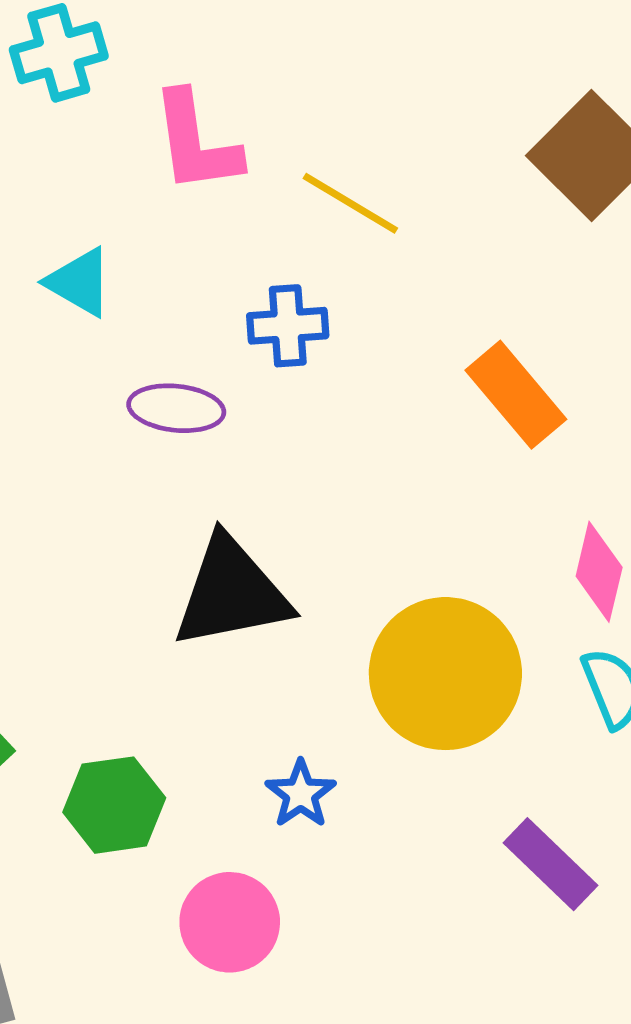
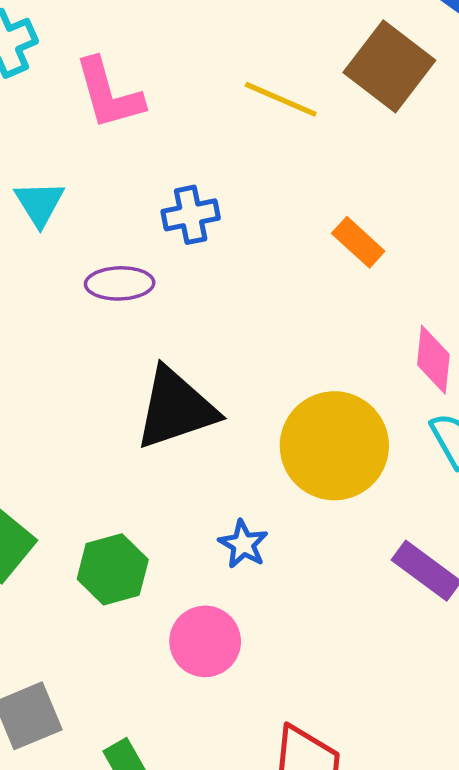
yellow line: (350, 203) -> (281, 99), moved
cyan triangle: (79, 282) -> (39, 203), turned 36
orange rectangle: (516, 395) -> (358, 242), size x0.7

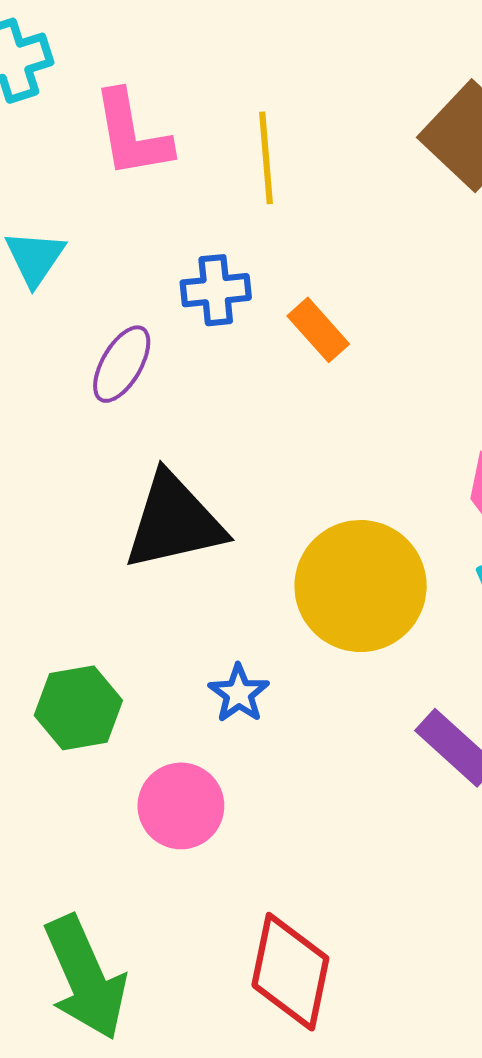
yellow line: (281, 99) -> (266, 158), moved, turned 56
orange rectangle: (358, 242) -> (318, 330), moved
purple ellipse: (120, 283) -> (122, 364), turned -64

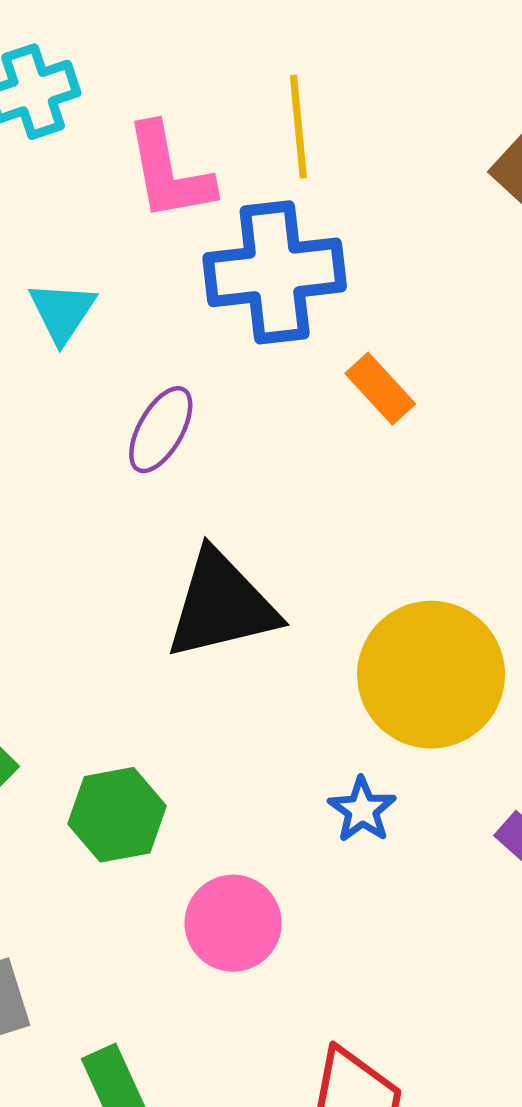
yellow line: (266, 158) -> (298, 127), moved
blue cross: (216, 290) -> (275, 272), moved, size x1.8
blue star: (239, 693) -> (362, 810), moved

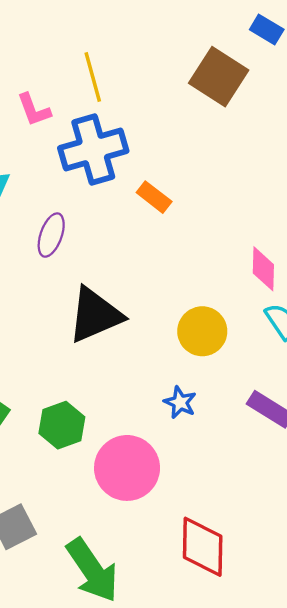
pink L-shape: (169, 172) -> (34, 110), size x0.7
yellow circle: (431, 675) -> (202, 331), size x0.7
pink circle: (233, 923) -> (127, 468), size x1.4

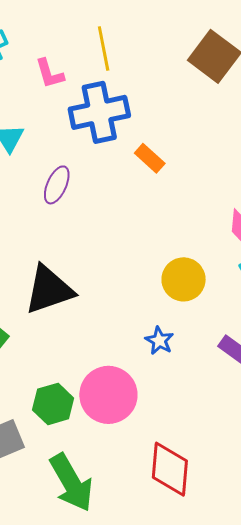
black triangle: (95, 315) -> (49, 290), moved
green hexagon: (62, 425) -> (53, 404), moved

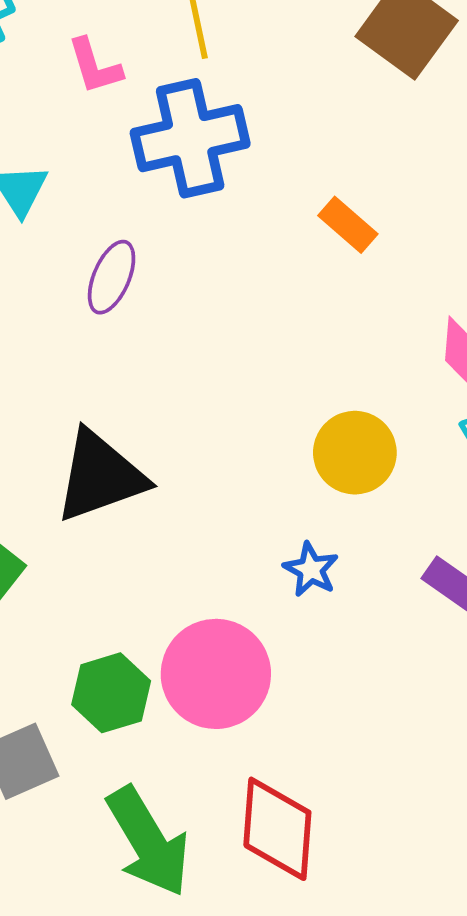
orange rectangle: (150, 158) -> (348, 225), moved
red diamond: (170, 469) -> (277, 829), moved

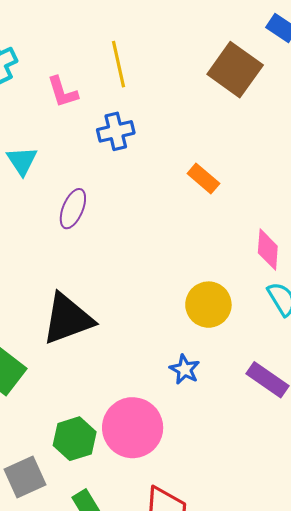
blue cross: (190, 138) -> (116, 131), size x0.6

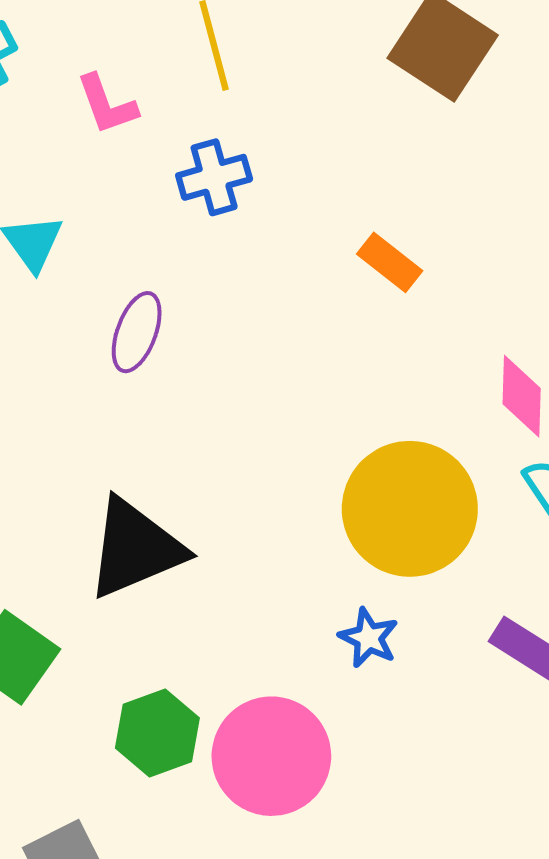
yellow circle: (208, 305) -> (410, 509), size x1.5
green hexagon: (75, 439) -> (157, 733), moved

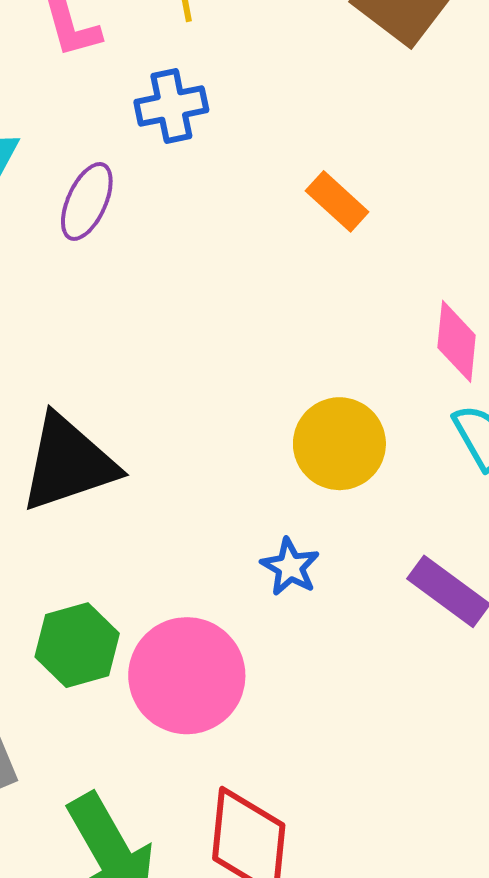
purple ellipse: (137, 332) -> (87, 201), moved
yellow circle: (410, 509) -> (339, 444), size x0.7

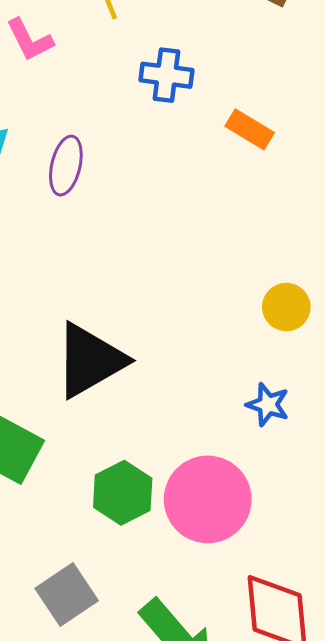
blue cross: (171, 106) -> (166, 75), moved, turned 30
yellow circle: (339, 444) -> (286, 307), size x0.7

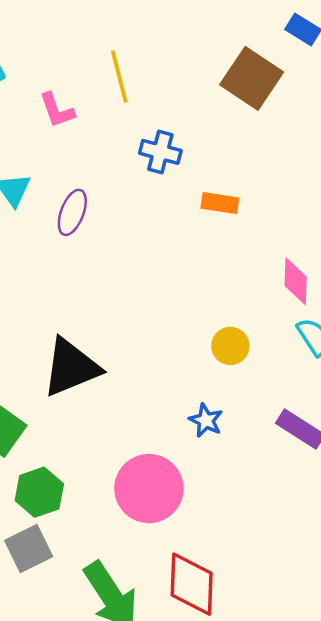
orange rectangle: (250, 129) -> (220, 203), turned -30
green hexagon: (123, 493) -> (39, 492), moved

